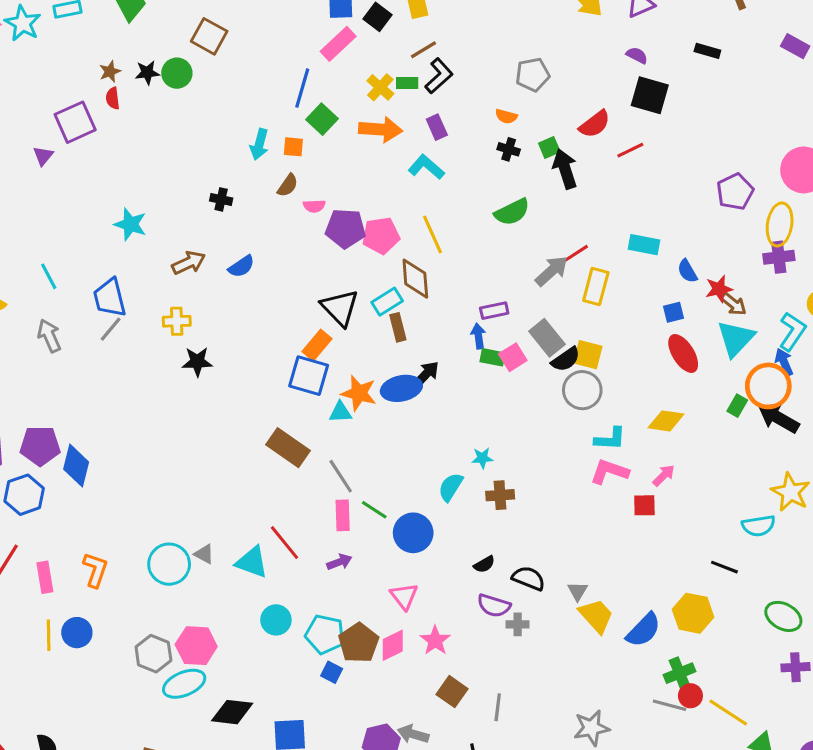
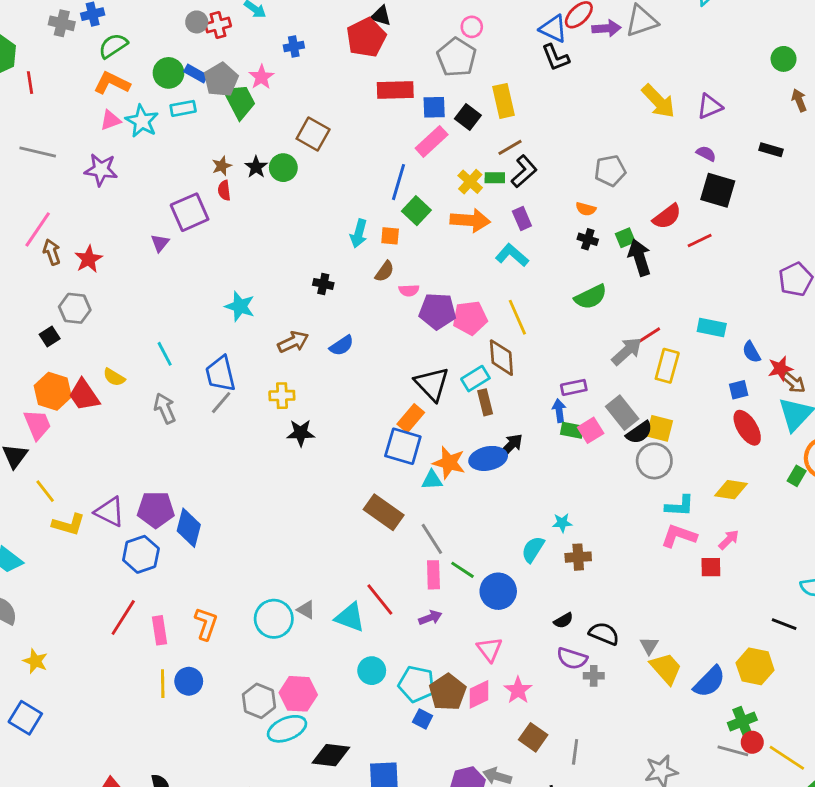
black star: (147, 73) -> (256, 167), turned -30

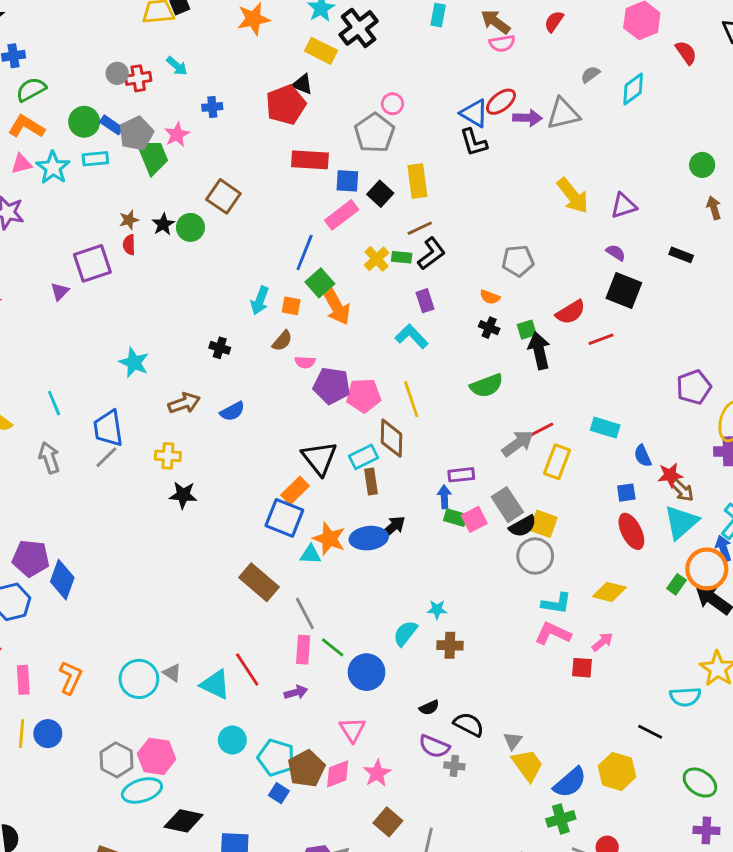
orange arrow: (470, 220) -> (336, 306), moved, turned 51
green cross: (742, 721) -> (561, 819), moved

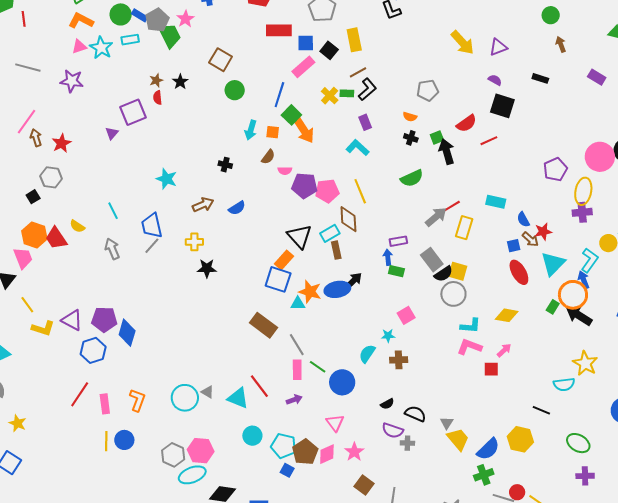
green circle: (190, 227) -> (235, 90), moved
brown arrow: (682, 490) -> (530, 239), moved
pink square: (474, 519) -> (406, 315), moved

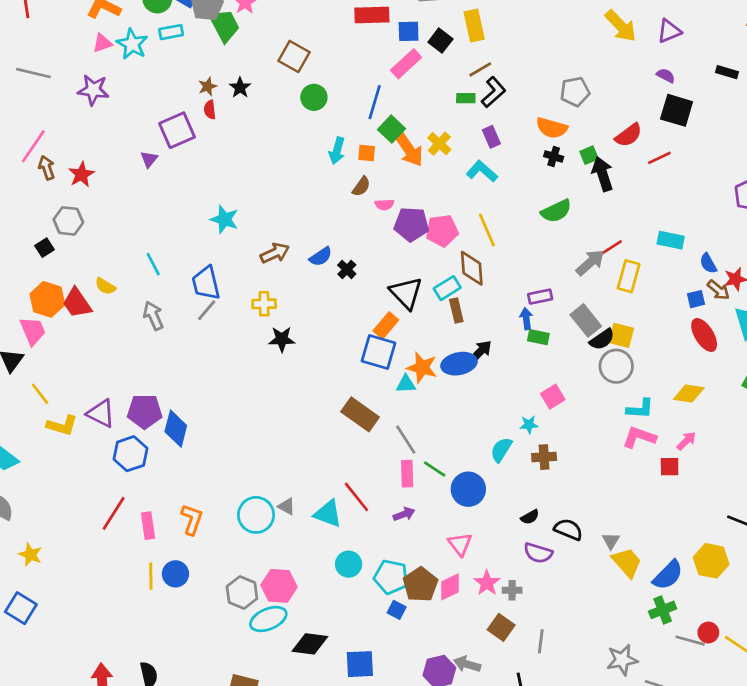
yellow cross: (330, 96) -> (439, 144), moved
orange semicircle: (410, 117) -> (552, 128), size x1.6
black cross: (225, 165) -> (347, 270), moved, turned 32
gray cross: (407, 443) -> (512, 590), moved

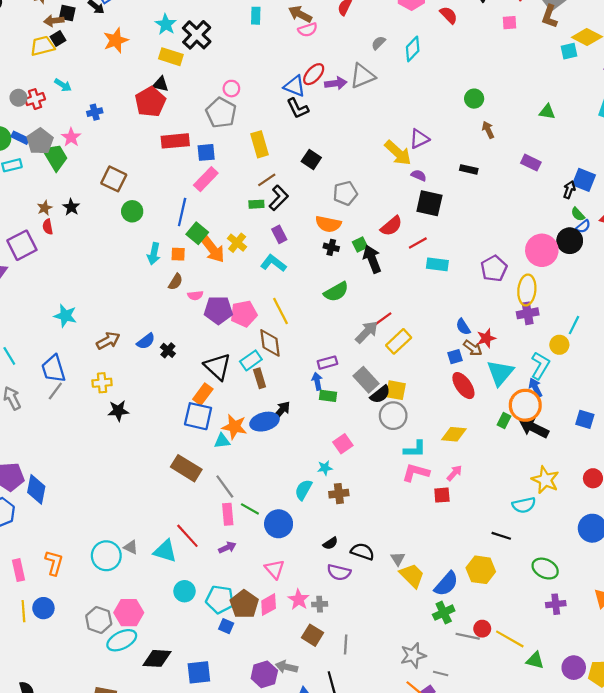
yellow arrow: (621, 26) -> (398, 153), moved
black square: (440, 41) -> (311, 159), moved
cyan rectangle: (671, 240) -> (437, 264), moved
yellow rectangle: (629, 276) -> (399, 341), turned 35

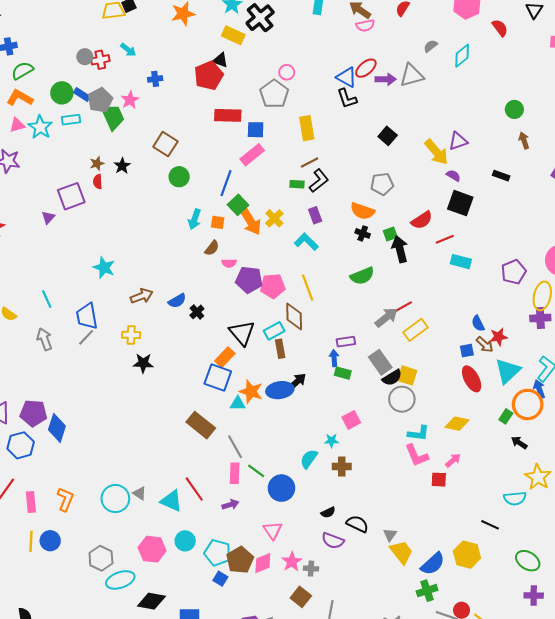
black square: (311, 159) -> (388, 136), moved
black arrow: (534, 428) -> (519, 443), moved, size x0.6
pink L-shape: (416, 472) -> (417, 455), turned -135
pink hexagon: (129, 613) -> (152, 549), moved

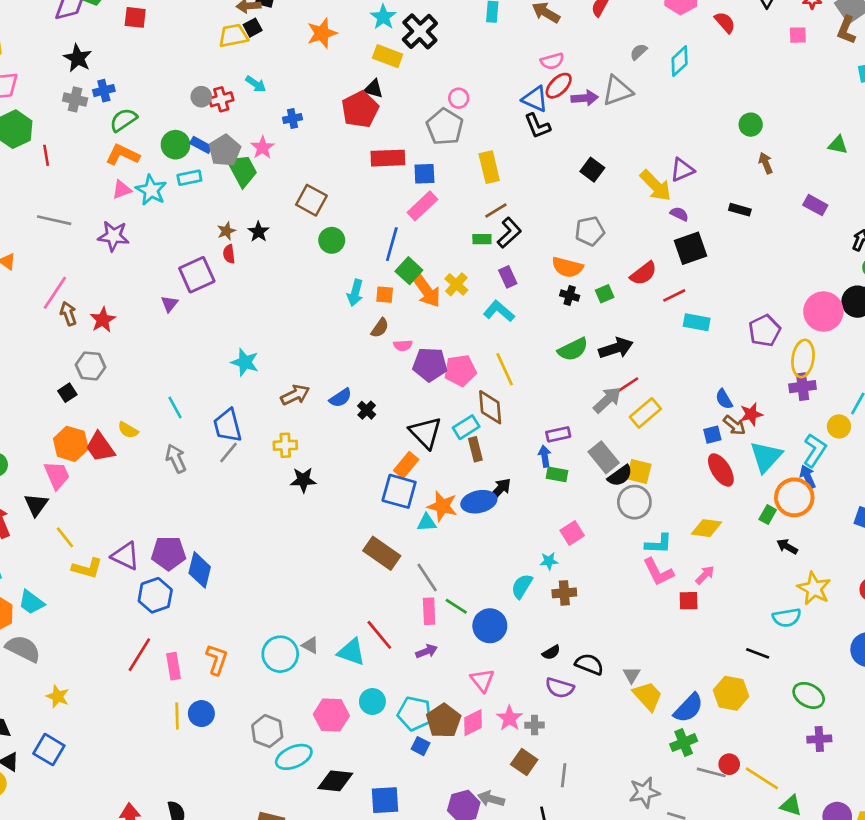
pink semicircle: (365, 26) -> (552, 61), moved
black square: (460, 203) -> (691, 248), turned -35
black arrow: (400, 249) -> (616, 348), moved, turned 90

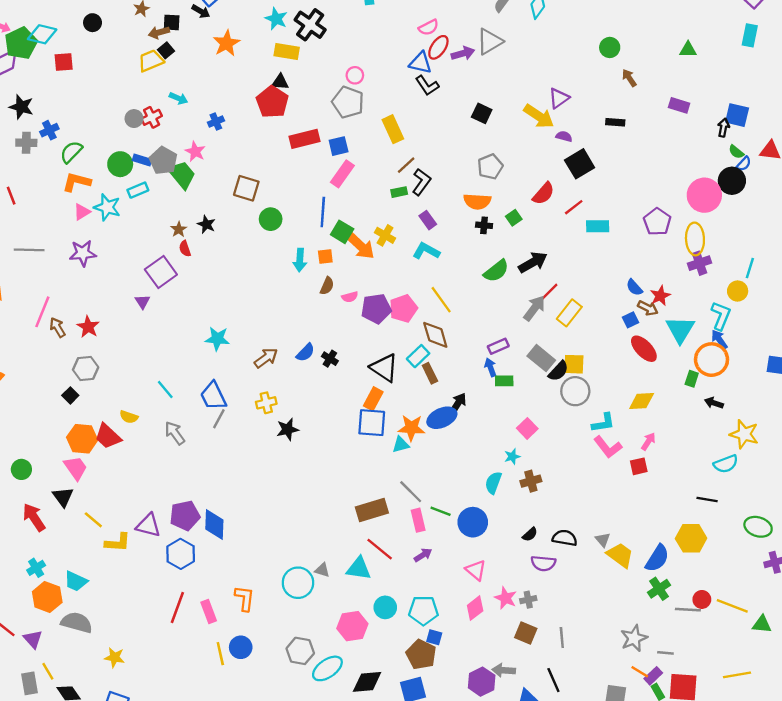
brown rectangle: (382, 553) -> (372, 510), moved, turned -40
brown pentagon: (444, 721) -> (421, 654), moved

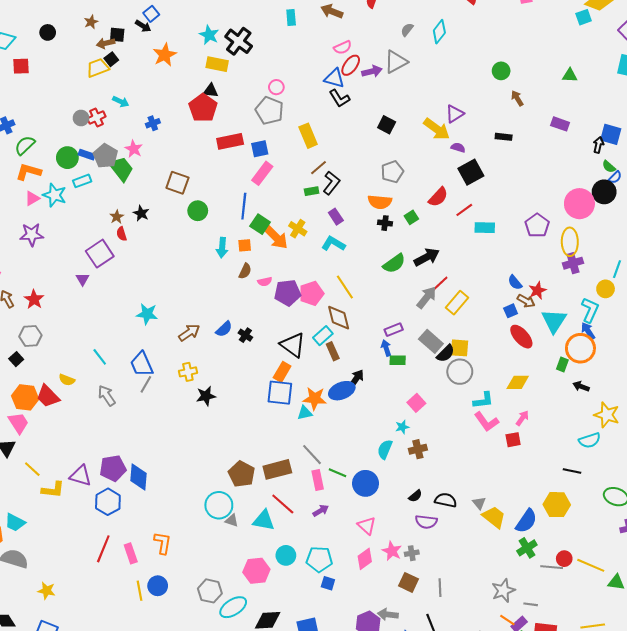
cyan circle: (298, 583) -> (219, 505), moved
brown pentagon: (421, 654) -> (242, 474), moved

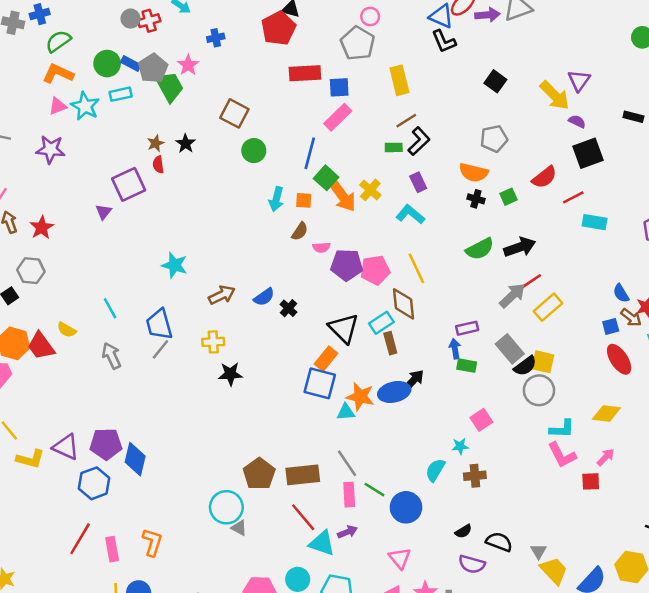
purple triangle: (455, 114) -> (579, 80), turned -30
cyan triangle: (264, 520) -> (322, 543), moved

